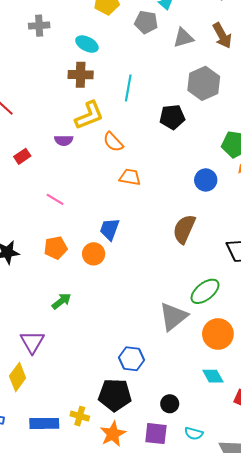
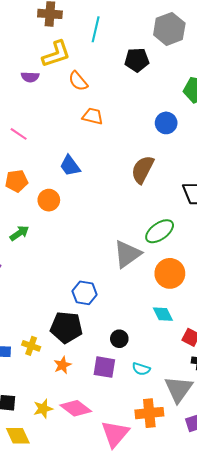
blue trapezoid: (110, 229) -> (70, 166), turned -60
orange circle: (94, 254) -> (49, 200), moved
orange star: (113, 434) -> (62, 365), size x0.7

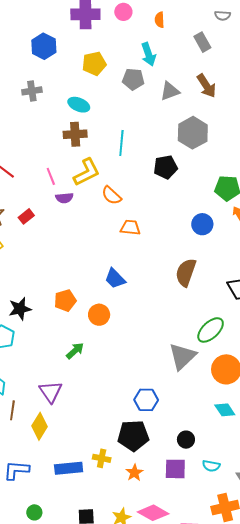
pink line: (19, 134) -> (51, 176), moved, turned 42

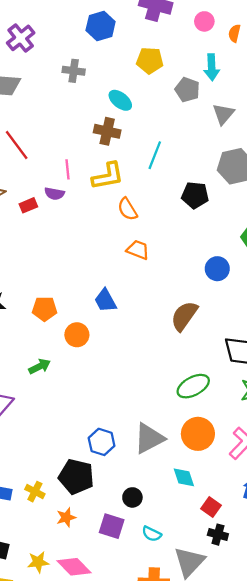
pink circle: (123, 12) -> (204, 21), moved
gray triangle: (170, 91) -> (223, 114), turned -45
purple semicircle: (64, 198) -> (54, 194), moved
gray triangle: (182, 356) -> (149, 438), moved

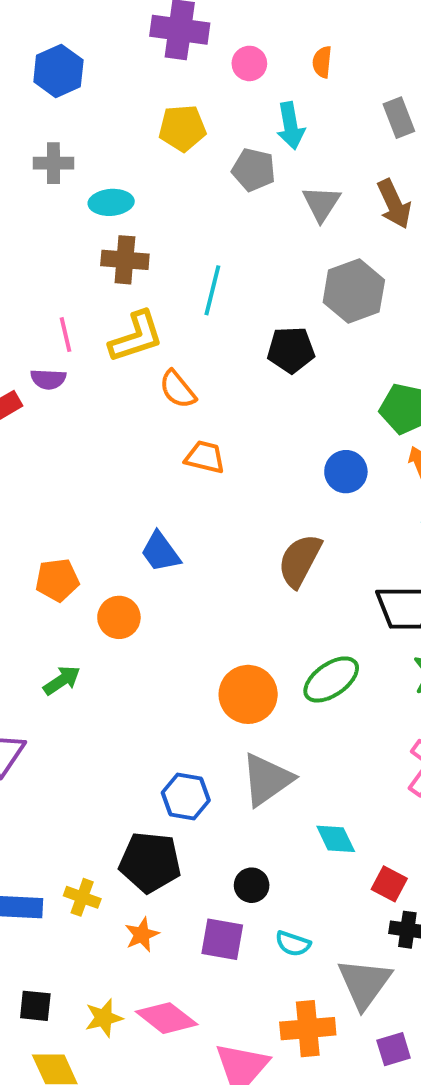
pink circle: (204, 21) -> (249, 63), moved
blue hexagon: (101, 26) -> (58, 71), moved
cyan ellipse: (120, 100) -> (111, 202), moved, turned -35
orange circle: (198, 434) -> (248, 694), moved

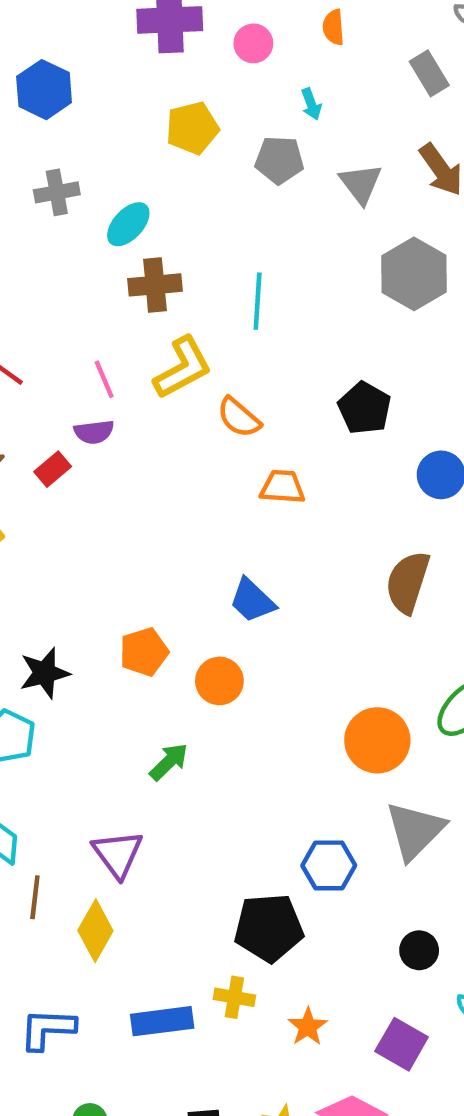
cyan arrow: (291, 126) -> (311, 104), size x0.6
cyan ellipse: (111, 202) -> (128, 224), turned -33
black pentagon: (291, 350) -> (364, 408), moved, turned -30
black pentagon: (150, 862) -> (269, 928), moved
purple square: (222, 939) -> (402, 1044), moved, turned 30

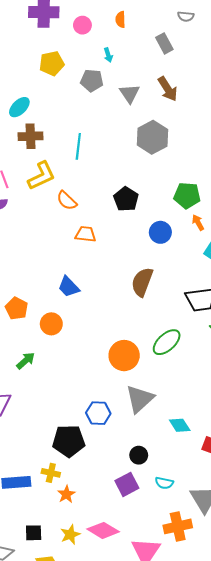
orange pentagon: (144, 652) -> (17, 308), turned -30
orange star: (308, 1027) -> (66, 494), moved
purple square: (402, 1044) -> (127, 484), moved, turned 30

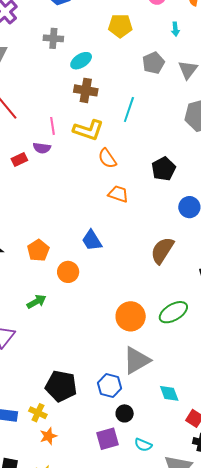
gray pentagon: (92, 80) -> (153, 63), moved, turned 30
yellow L-shape: (41, 176) -> (88, 130), turned 32
blue hexagon: (98, 413) -> (110, 386), moved

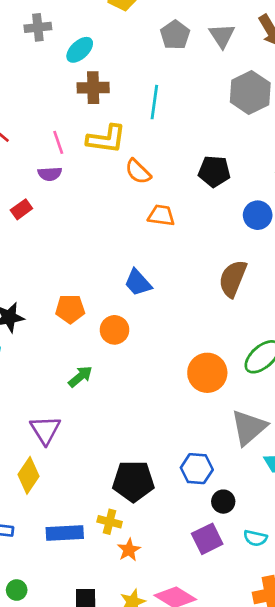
red rectangle: (19, 160) -> (21, 209), moved
black pentagon: (163, 169) -> (214, 171), turned -30
orange pentagon: (38, 250) -> (70, 309), turned -30
gray triangle: (137, 360) -> (249, 427), moved

